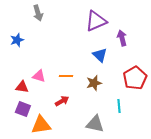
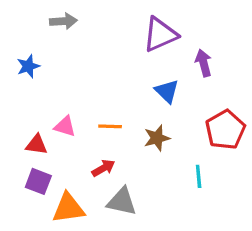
gray arrow: (38, 13) -> (63, 21), turned -77
gray triangle: (95, 124) -> (122, 201), moved

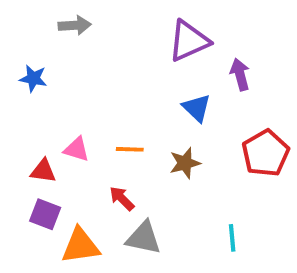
blue star: (28, 66) -> (33, 78), turned 30
red arrow: (103, 168) -> (122, 199), turned -105
cyan line: (199, 176) -> (232, 238), moved

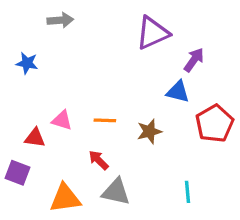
purple arrow: (240, 74) -> (194, 60), turned 50
blue triangle: (197, 108) -> (178, 92), moved, turned -30
purple square: (45, 214) -> (17, 173), moved

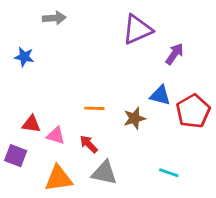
blue triangle: (178, 92) -> (160, 95), moved
pink triangle: (62, 120) -> (56, 136), moved
cyan line: (187, 192) -> (169, 173), turned -66

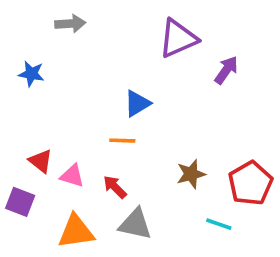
blue triangle: (160, 95) -> (137, 103), moved, turned -45
red pentagon: (193, 111) -> (250, 183), moved
brown star: (134, 118) -> (191, 174), moved
red triangle: (31, 124) -> (41, 161), turned 30

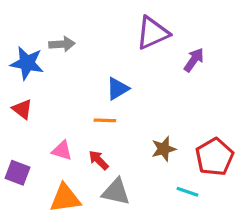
gray arrow: (70, 24) -> (62, 44), moved
blue star: (31, 74) -> (27, 63), size x1.5
red triangle: (41, 161) -> (22, 109), moved

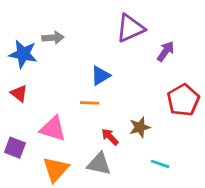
pink triangle: (62, 151) -> (53, 129), size x1.5
red pentagon: (214, 157) -> (183, 100), moved
red arrow: (99, 160) -> (110, 137), moved
orange triangle: (65, 198) -> (56, 169), turned -40

